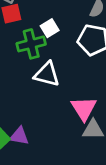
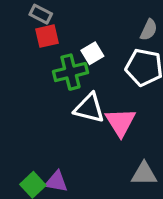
pink triangle: (84, 108) -> (121, 122), moved

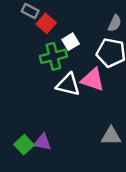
red square: (47, 36) -> (46, 23), moved, turned -36
pink triangle: (121, 122) -> (93, 80), moved, turned -40

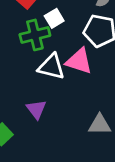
purple triangle: (42, 142) -> (36, 109), moved, turned 42

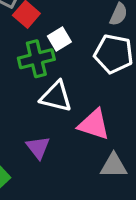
pink triangle: (79, 61) -> (94, 124), moved

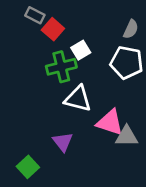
gray triangle: (114, 166) -> (127, 136), moved

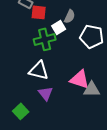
red square: (53, 29) -> (39, 12), turned -35
gray semicircle: (131, 29) -> (70, 16), moved
white triangle: (78, 99) -> (39, 70), moved

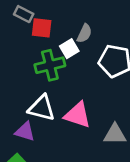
pink triangle: (80, 79) -> (78, 115), moved
purple triangle: (46, 93) -> (25, 132), moved, turned -35

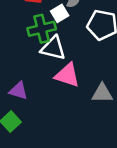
white triangle: (42, 108) -> (53, 48), moved

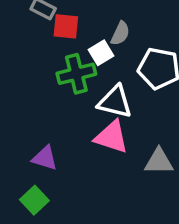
white triangle: (53, 48) -> (115, 102), moved

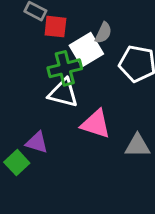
white square: (101, 53) -> (86, 50), size x1.5
white triangle: (115, 102) -> (63, 93), moved
green square: (34, 200) -> (17, 163), moved

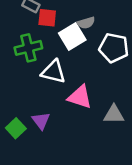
gray semicircle: (103, 33) -> (86, 23), turned 48
green cross: (65, 68) -> (28, 48), moved
purple triangle: (37, 142) -> (41, 121), moved, turned 36

